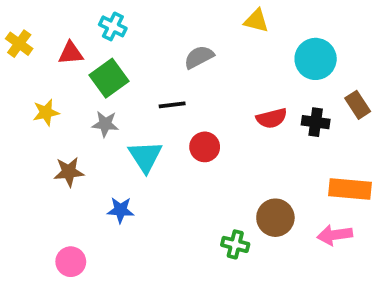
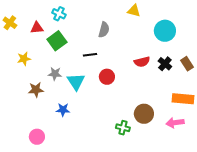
gray semicircle: (199, 57) -> (104, 30), turned 133
brown rectangle: (358, 105) -> (187, 64), moved
black cross: (316, 122) -> (165, 64), turned 32
gray star: (105, 124) -> (55, 74), moved

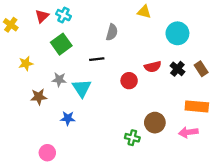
red triangle: (37, 28) -> (42, 16), moved, turned -40
red circle: (107, 77) -> (129, 81), moved
pink circle: (37, 137) -> (47, 153), moved

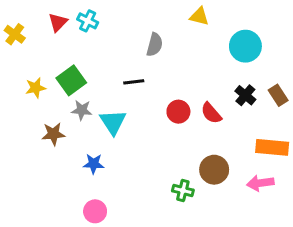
green square: (61, 44) -> (71, 80), moved
red semicircle: (153, 67) -> (211, 113), moved, turned 63
pink circle: (47, 153) -> (95, 211), moved

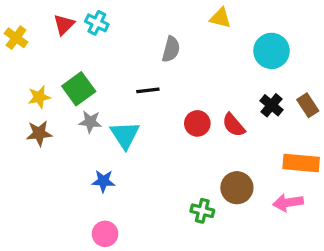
brown star: (53, 134) -> (39, 133), moved

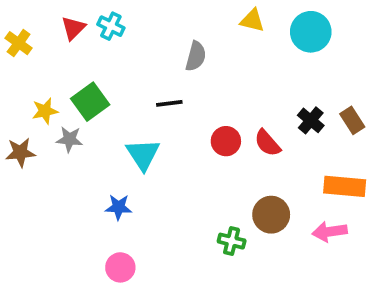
cyan circle: (272, 51) -> (311, 32), moved
gray star: (90, 122) -> (69, 139), moved
brown star: (39, 133) -> (20, 152), moved

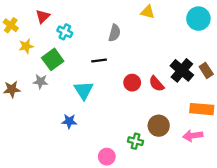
cyan cross: (111, 26) -> (65, 32), moved
cyan circle: (311, 32) -> (198, 19), moved
yellow star: (45, 111) -> (26, 46), moved
black cross: (311, 120) -> (182, 70), size x1.5
pink circle: (120, 267) -> (107, 157), moved

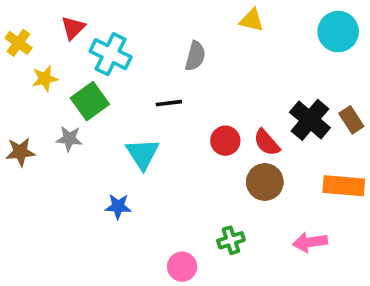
cyan cross: (65, 32) -> (111, 54), size x1.5
brown circle: (159, 126) -> (265, 182), moved
pink arrow: (193, 136) -> (310, 242), moved
green cross: (135, 141) -> (231, 240), turned -32

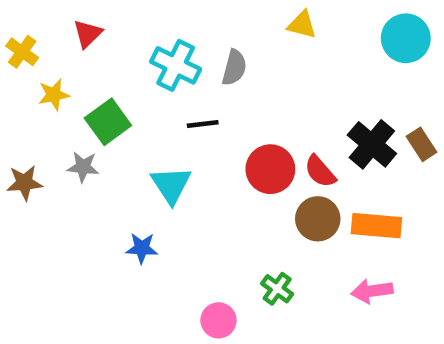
cyan cross: (111, 54) -> (176, 65), moved
red circle: (225, 141) -> (270, 169), size x1.4
orange rectangle: (344, 186) -> (376, 226), moved
green cross: (231, 240) -> (277, 289), turned -36

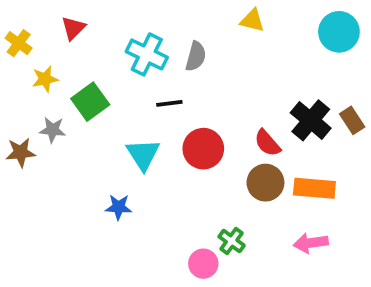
gray star: (83, 167) -> (53, 130), moved
red circle: (270, 169) -> (203, 149), moved
pink circle: (218, 320) -> (203, 264), moved

